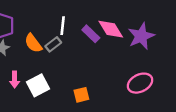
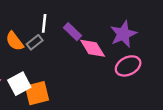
pink diamond: (111, 29) -> (93, 48), moved
pink ellipse: (140, 83) -> (128, 66), moved
orange square: (81, 95) -> (37, 93), moved, size x1.5

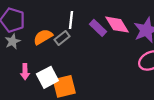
orange semicircle: (15, 41) -> (43, 37), turned 96
pink diamond: (93, 48) -> (117, 25), moved

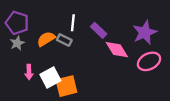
pink diamond: (117, 25) -> (117, 50), moved
gray rectangle: (62, 38) -> (64, 40), turned 64

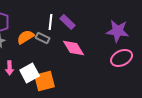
purple rectangle: (99, 30) -> (68, 22), moved
purple star: (145, 32) -> (118, 31), turned 30
pink diamond: (117, 50) -> (74, 48), moved

